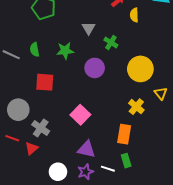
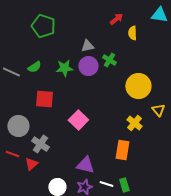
gray triangle: (89, 28) -> (87, 46), turned 48
green semicircle: (35, 50) -> (34, 67), turned -112
purple circle: (95, 68) -> (88, 66), moved
pink square: (80, 115) -> (78, 120), moved
green rectangle: (126, 161) -> (124, 185), moved

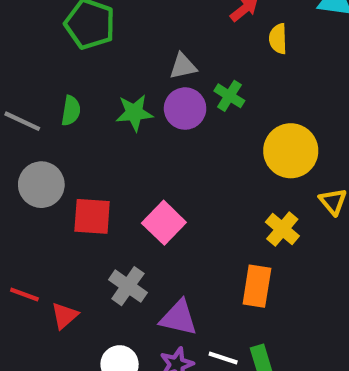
green semicircle: (34, 67) -> (71, 111), turned -48
red square: (44, 99) -> (92, 216), moved
gray circle: (18, 126) -> (41, 185), moved
gray cross: (40, 144) -> (128, 286), moved

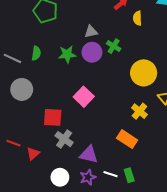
red square: (92, 216) -> (53, 117), moved
pink square: (164, 223) -> (84, 97), moved
orange rectangle: (257, 286) -> (127, 139), turned -66

